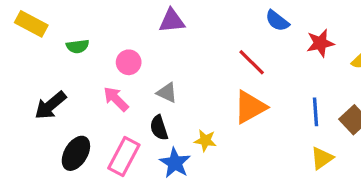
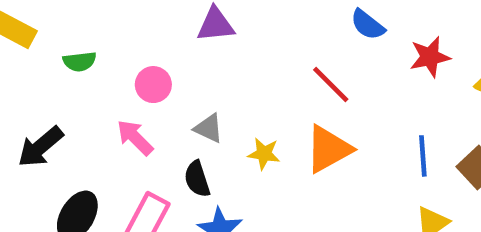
yellow star: (205, 141) -> (264, 154), moved

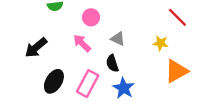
orange triangle: (328, 149) -> (176, 71), moved
yellow star: (264, 154) -> (161, 43), moved

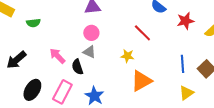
pink circle: (91, 17) -> (91, 33), moved
black semicircle: (112, 63) -> (77, 67), moved

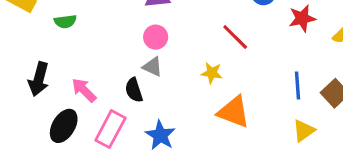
pink arrow: (57, 56) -> (84, 90), moved
black arrow: (16, 60) -> (39, 79), turned -35
orange triangle: (141, 81) -> (234, 112), turned 50

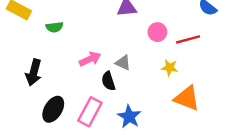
pink circle: (156, 37) -> (157, 32), moved
red line: (235, 37) -> (188, 39), turned -60
pink arrow: (84, 90) -> (90, 59), moved, turned 110

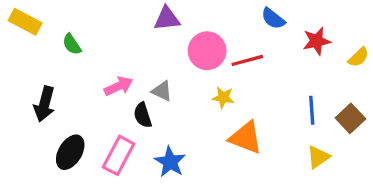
green semicircle: (54, 27) -> (72, 44), turned 63
pink circle: (157, 32) -> (207, 51), size x1.5

